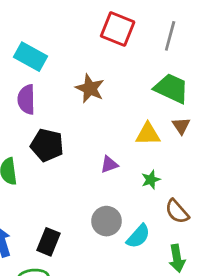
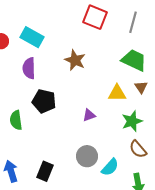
green star: (151, 180) -> (132, 121), moved, size x1.5

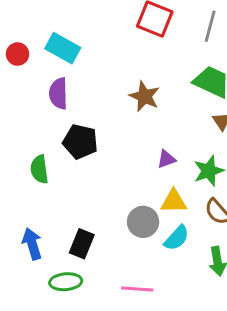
brown star: (75, 60) -> (145, 96), moved
yellow triangle: (117, 93) -> (174, 201), moved
purple triangle: (89, 115) -> (166, 159), moved

